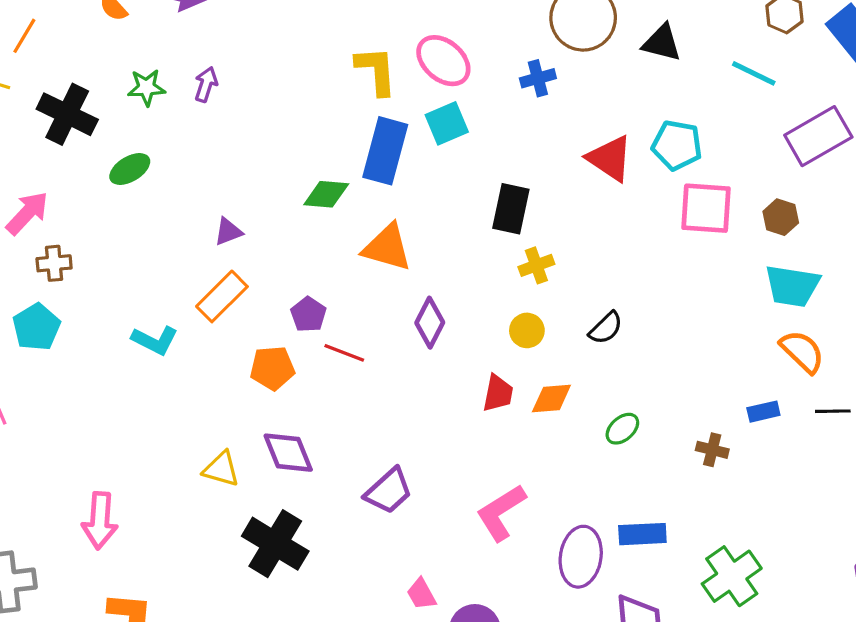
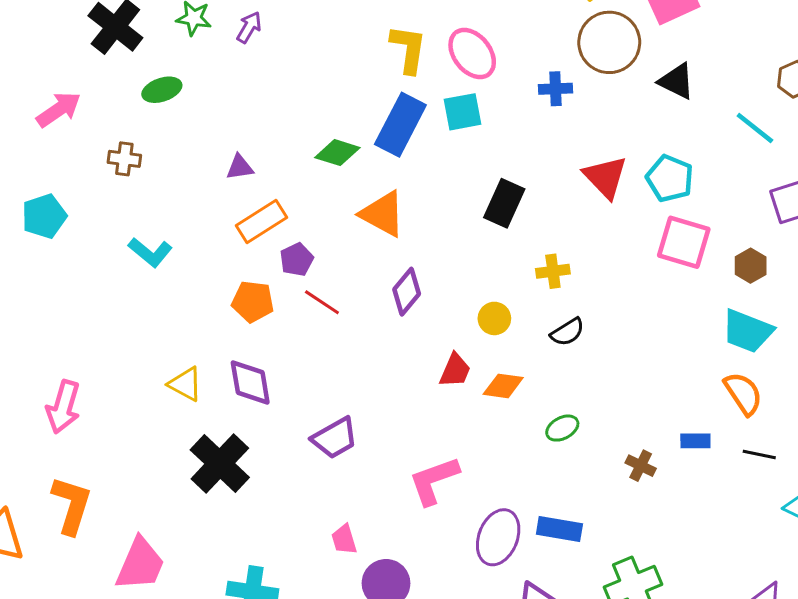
brown cross: (54, 263) -> (124, 159), moved
yellow cross: (536, 265) -> (553, 271), moved
orange rectangle: (222, 296) -> (261, 221), moved

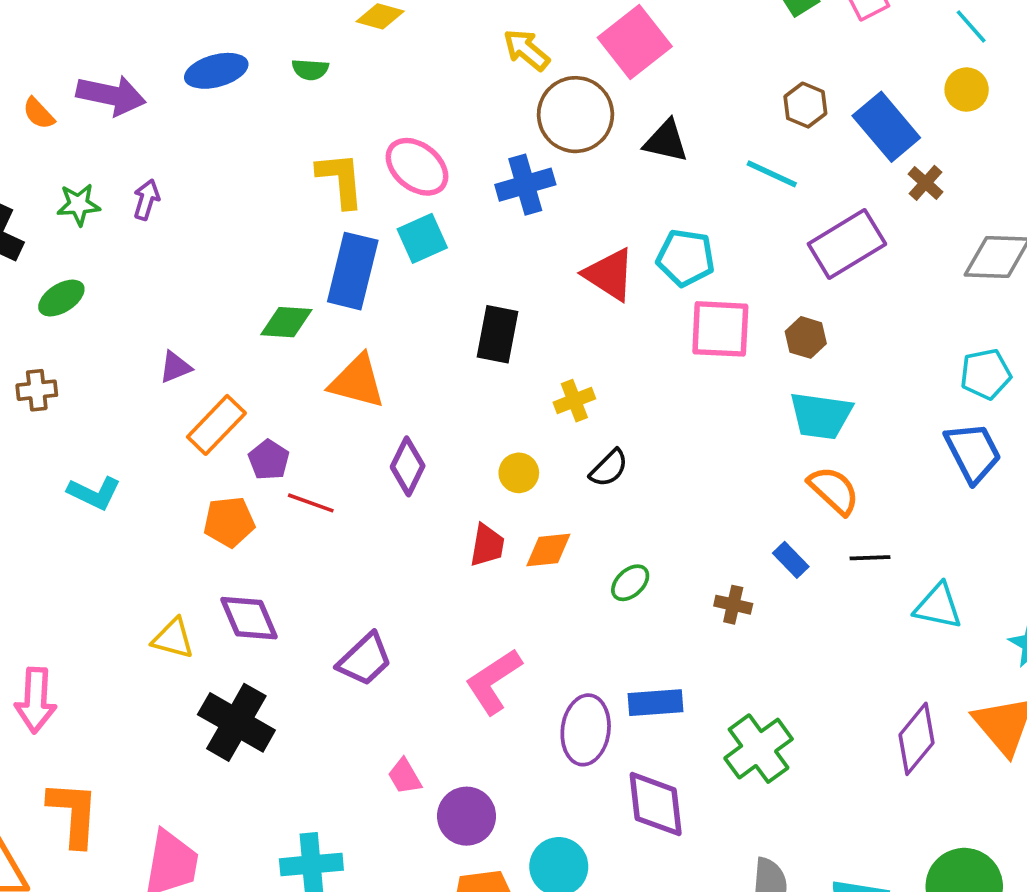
blue cross: (555, 89) -> (525, 185), size x1.4
blue rectangle: (695, 441) -> (791, 560), turned 60

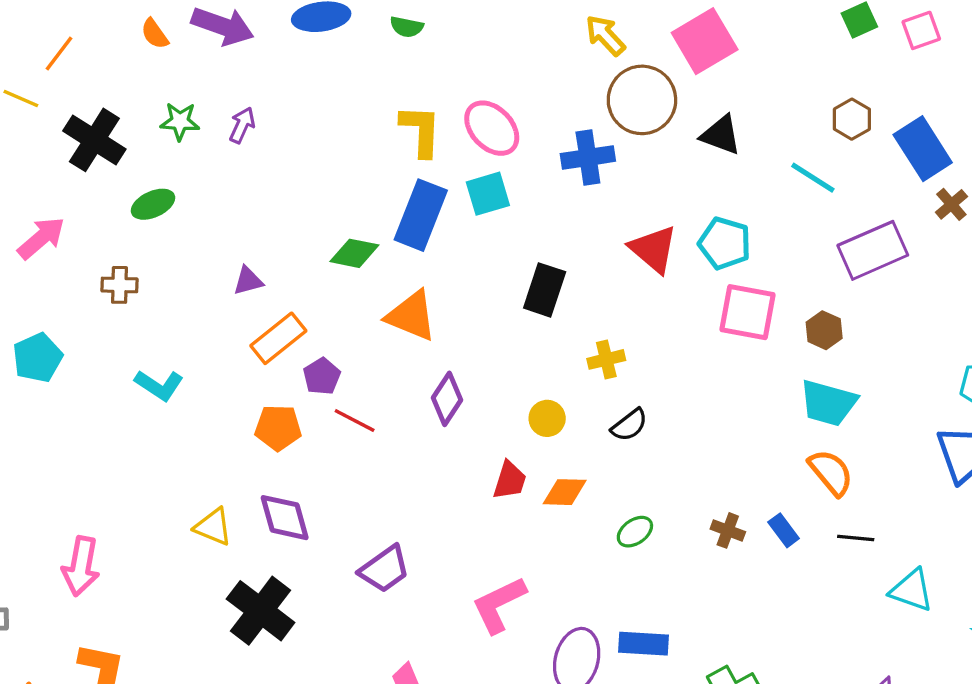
brown cross: (733, 605) -> (728, 530), moved

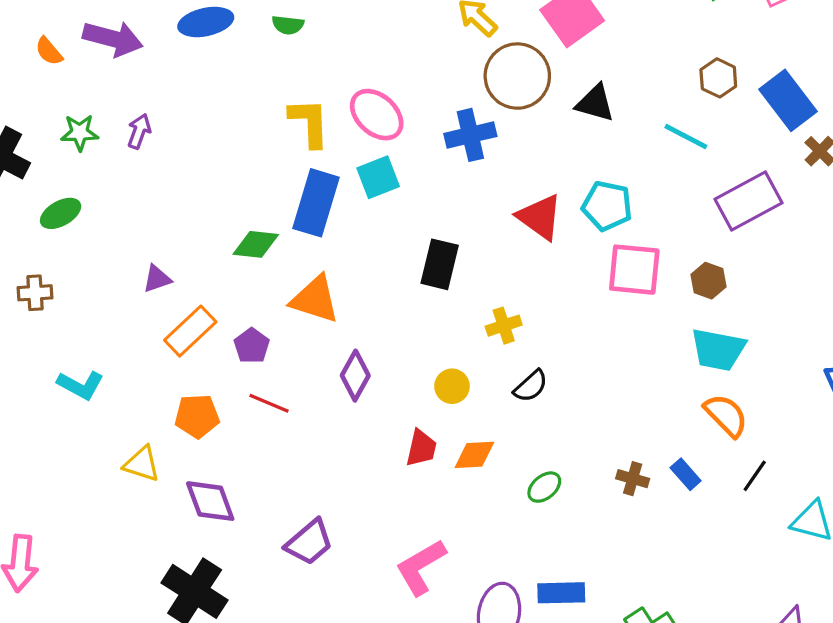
purple pentagon: (322, 376) -> (252, 346), moved
yellow triangle: (213, 527) -> (142, 464), moved
black line: (856, 538) -> (755, 476), turned -56

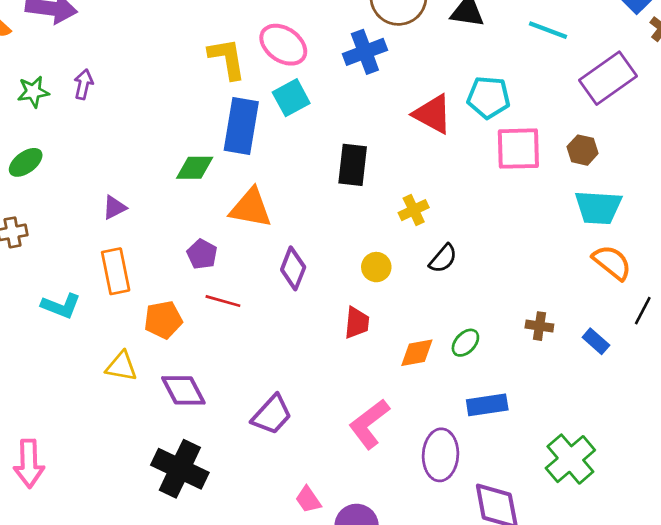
orange rectangle: (190, 331) -> (116, 271), moved, turned -51
orange diamond: (474, 455) -> (417, 353), moved
blue rectangle: (686, 474) -> (596, 341), moved
blue rectangle: (561, 593) -> (487, 405), moved

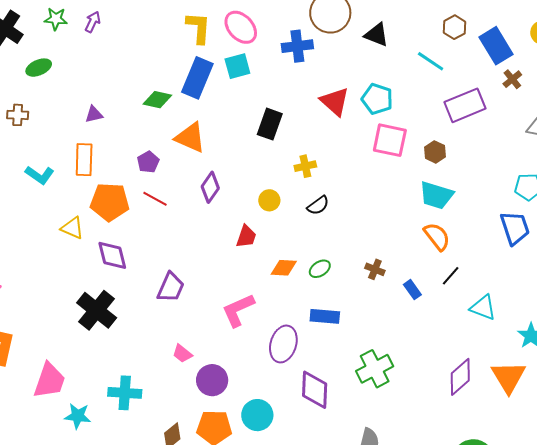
orange pentagon: (163, 320) -> (110, 202), size x1.4
purple trapezoid: (272, 415) -> (171, 287), turned -32
pink trapezoid: (308, 500) -> (182, 354), turned -30

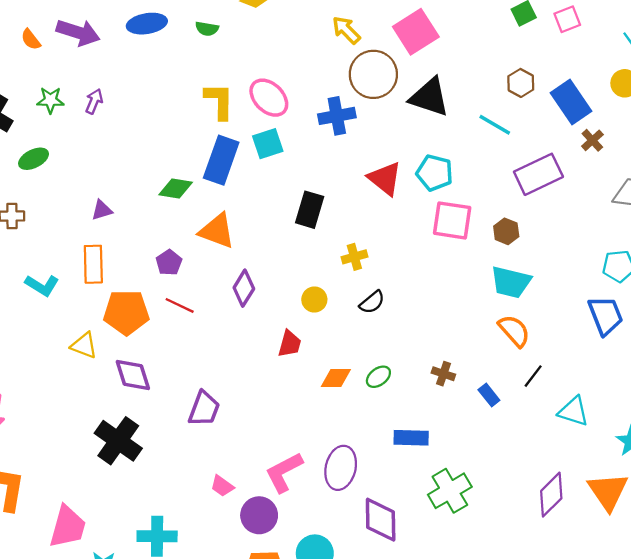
black triangle: (377, 35) -> (429, 97), size x1.4
pink L-shape: (238, 310) -> (284, 472), moved
blue rectangle: (325, 316) -> (411, 438), moved

